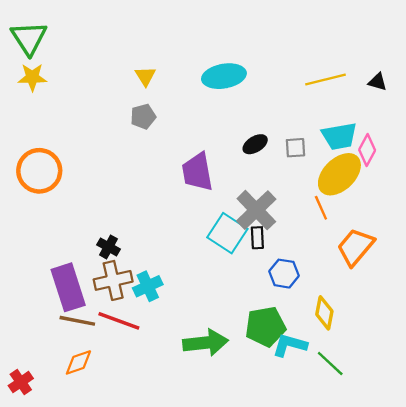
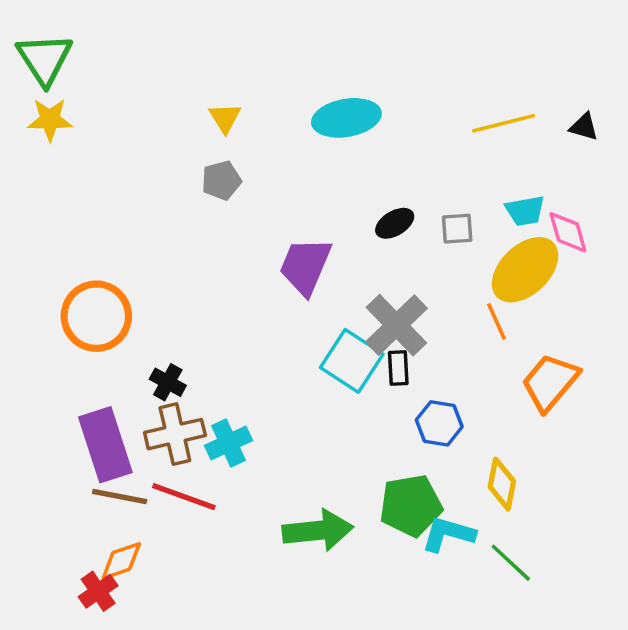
cyan trapezoid: (339, 136) -> (525, 211), size x0.7
pink diamond: (367, 150) -> (568, 232), turned -44
orange circle: (39, 171) -> (96, 316), moved
purple trapezoid: (197, 172) -> (305, 266), turned 33
red cross: (21, 382) -> (98, 591), moved

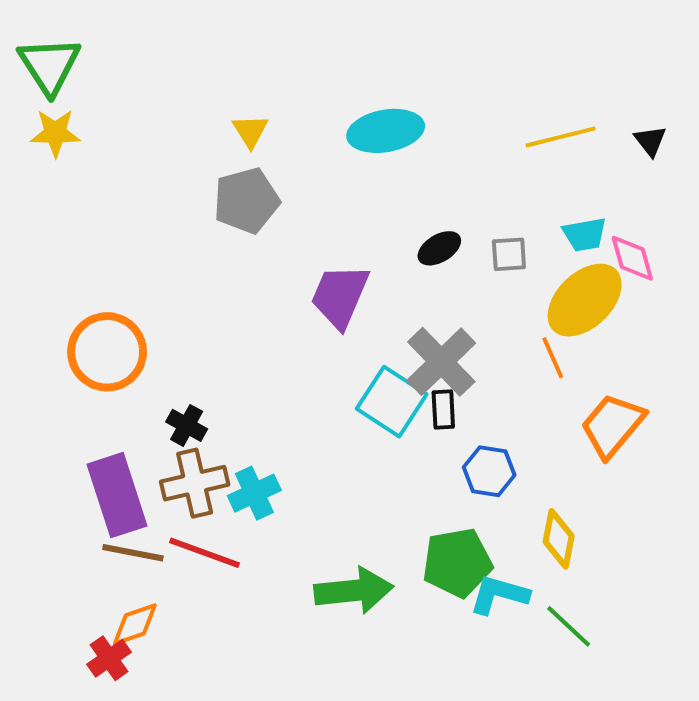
black triangle: (584, 127) -> (650, 141), turned 36
gray pentagon: (221, 180) -> (246, 201), size x1.5

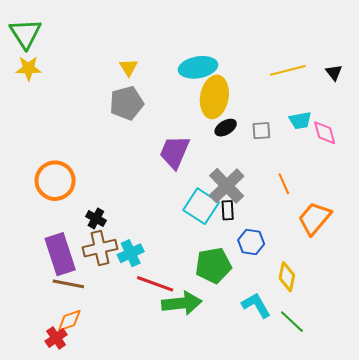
yellow ellipse: (585, 300) -> (214, 97), moved, turned -36
red line: (205, 553) -> (155, 284), moved
green pentagon: (457, 563) -> (213, 265), moved
cyan L-shape: (499, 595) -> (256, 305), turned 44

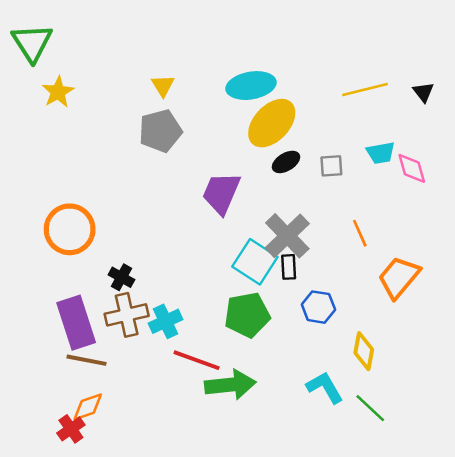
yellow star: (29, 68) -> (58, 92), moved, turned -30
yellow ellipse: (214, 97) -> (272, 123), turned 33
green pentagon: (213, 265) -> (247, 315), moved

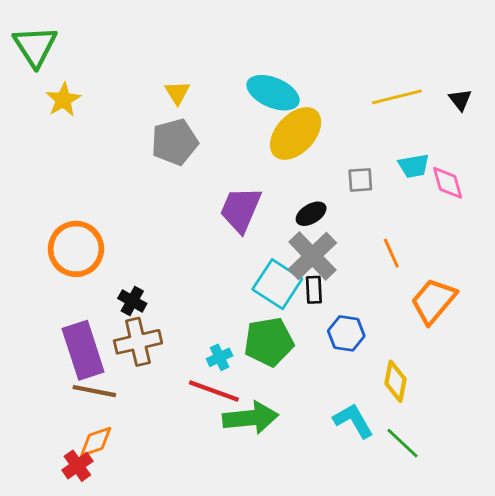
cyan ellipse: (251, 86) -> (273, 93), turned 33
black ellipse: (286, 162) -> (311, 214), moved
cyan cross: (166, 321) -> (220, 357), moved, size x0.7

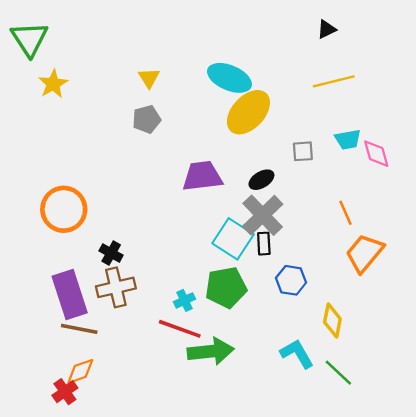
black triangle: (460, 100) -> (327, 29), moved, turned 42
gray pentagon: (175, 142) -> (147, 119), size x0.7
purple trapezoid: (241, 210) -> (202, 176), turned 60
orange line: (391, 253) -> (345, 213), moved

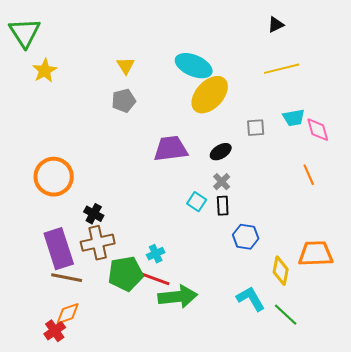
orange line: (345, 213) -> (309, 175), moved
gray cross: (263, 215) -> (222, 182), size x0.5
cyan square: (233, 239) -> (197, 202), size x0.6
orange trapezoid: (364, 253) -> (316, 254), moved, turned 48
green pentagon: (226, 287) -> (126, 274), moved

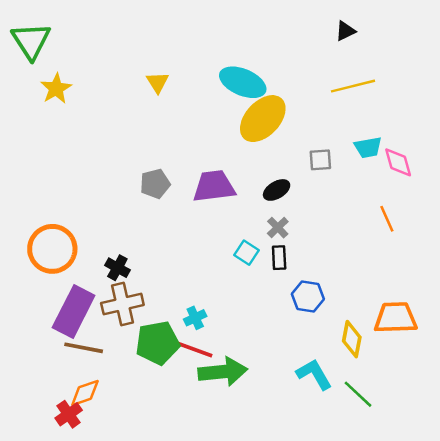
gray pentagon: (124, 101) -> (155, 184), moved
orange circle: (54, 177) -> (52, 249), moved
purple rectangle: (59, 249) -> (74, 312), turned 45

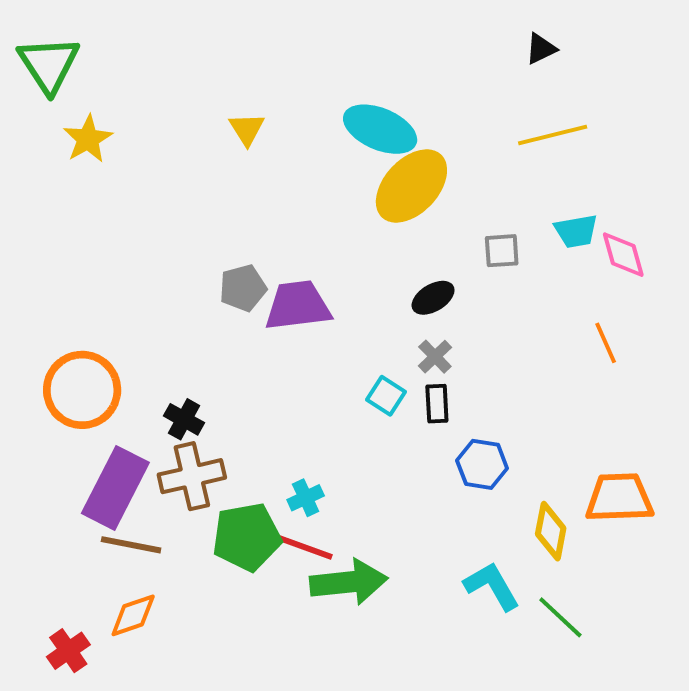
purple trapezoid: (214, 186) -> (298, 306), moved
red cross: (69, 414) -> (68, 651), moved

